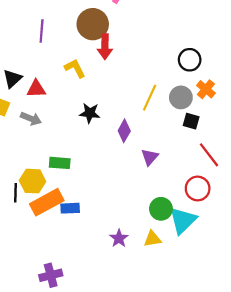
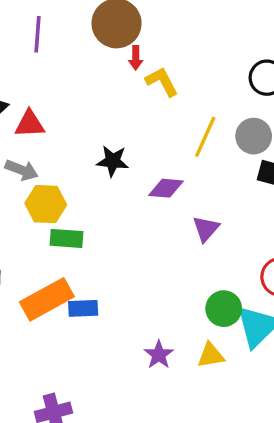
red arrow: (105, 47) -> (136, 58), size x0.6
yellow L-shape: (75, 68) -> (162, 82), moved
purple diamond: (124, 131) -> (166, 188), turned 65
yellow hexagon: (33, 181) -> (46, 204), moved

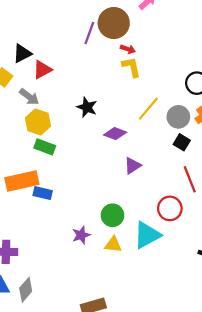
purple line: (38, 34) -> (89, 33), moved
red arrow: (136, 58) -> (128, 49), moved, turned -88
red triangle: (30, 124) -> (42, 70), turned -42
green circle: (224, 309) -> (112, 215), moved

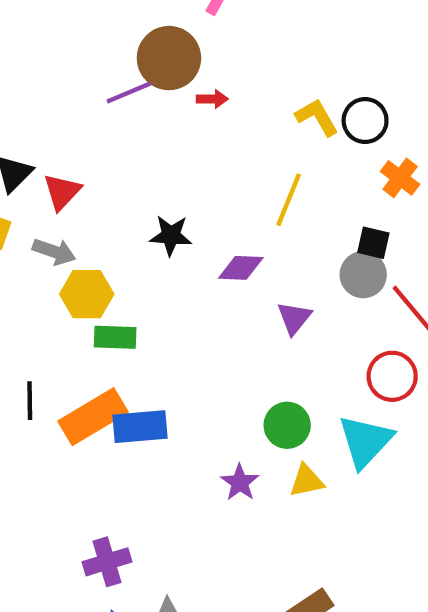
purple line: (89, 33) -> (129, 93), turned 65
yellow L-shape: (131, 67) -> (317, 117), moved
gray circle: (178, 117) -> (363, 275), moved
blue rectangle: (43, 193) -> (140, 427), size x1.4

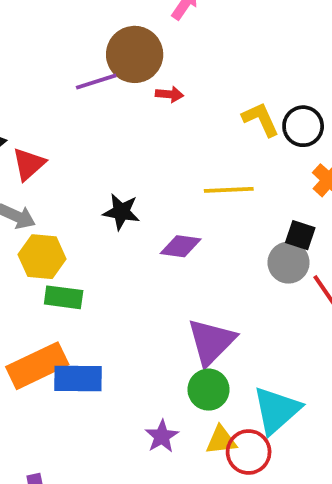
yellow line: (289, 200) -> (229, 190), turned 60
purple triangle: (294, 318) -> (211, 342), moved, size x1.6
red circle: (392, 376) -> (249, 452), moved

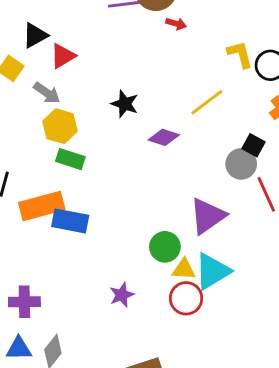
yellow line: (229, 190) -> (207, 102), turned -45
purple triangle: (211, 342) -> (208, 216), moved
purple star: (162, 436) -> (122, 295), moved
yellow triangle: (221, 440) -> (184, 269), moved

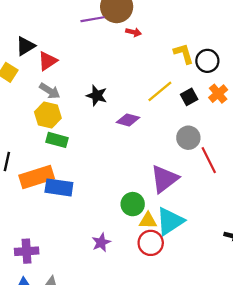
gray arrow: (47, 93) -> (50, 91), moved
black square: (253, 145) -> (189, 97), moved, turned 35

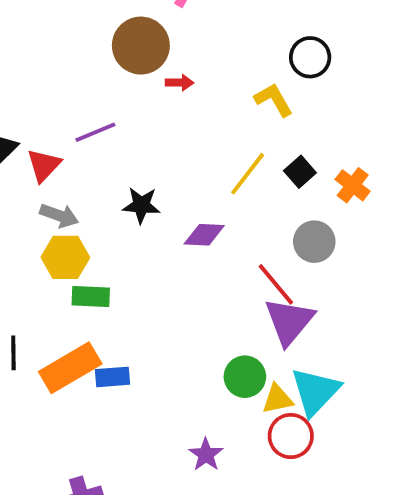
purple line: (93, 19) -> (95, 132), moved
black circle: (207, 61) -> (310, 57), moved
orange cross: (218, 94) -> (353, 185), moved
red line: (209, 160) -> (276, 284), moved
blue rectangle: (59, 187) -> (112, 377), size x0.7

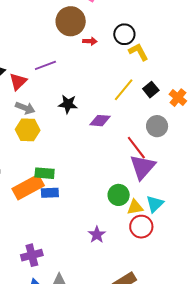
black circle: (310, 57) -> (124, 34), moved
green rectangle: (91, 296) -> (45, 173), moved
cyan triangle: (315, 391) -> (155, 204), size x0.7

